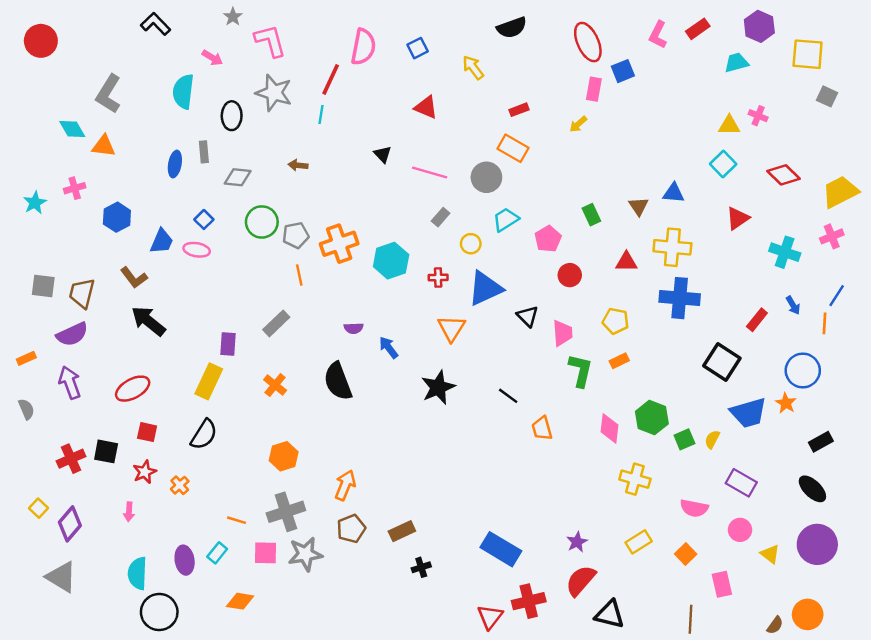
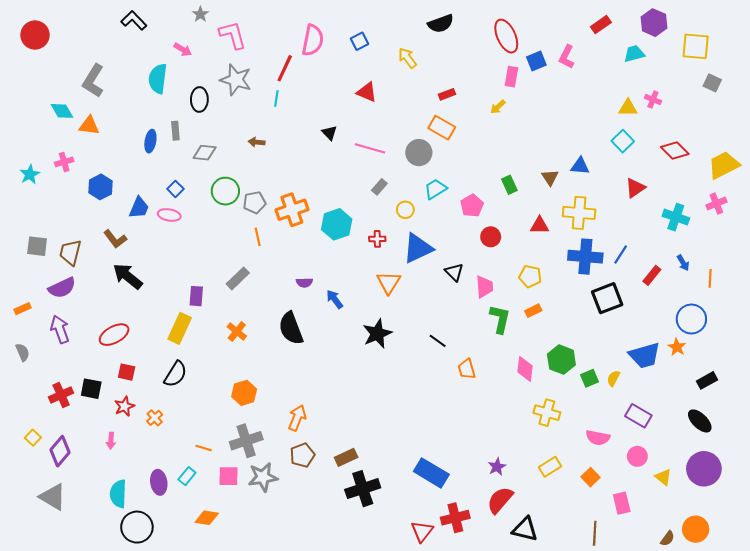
pink L-shape: (658, 35) -> (567, 57), moved
blue line: (837, 296) -> (621, 255), moved
black square: (722, 362) -> (607, 298), moved, turned 36
black cross: (421, 567) -> (363, 489), size x2.0

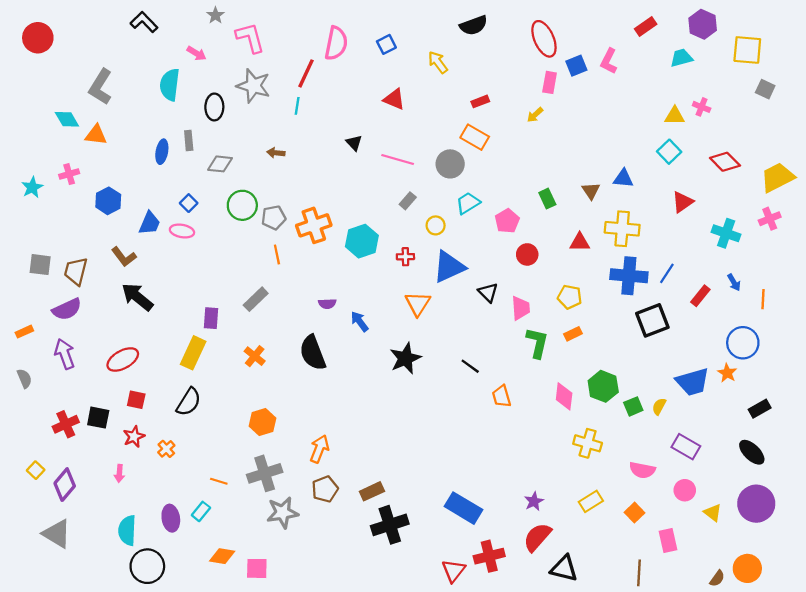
pink square: (228, 476) -> (257, 568), moved

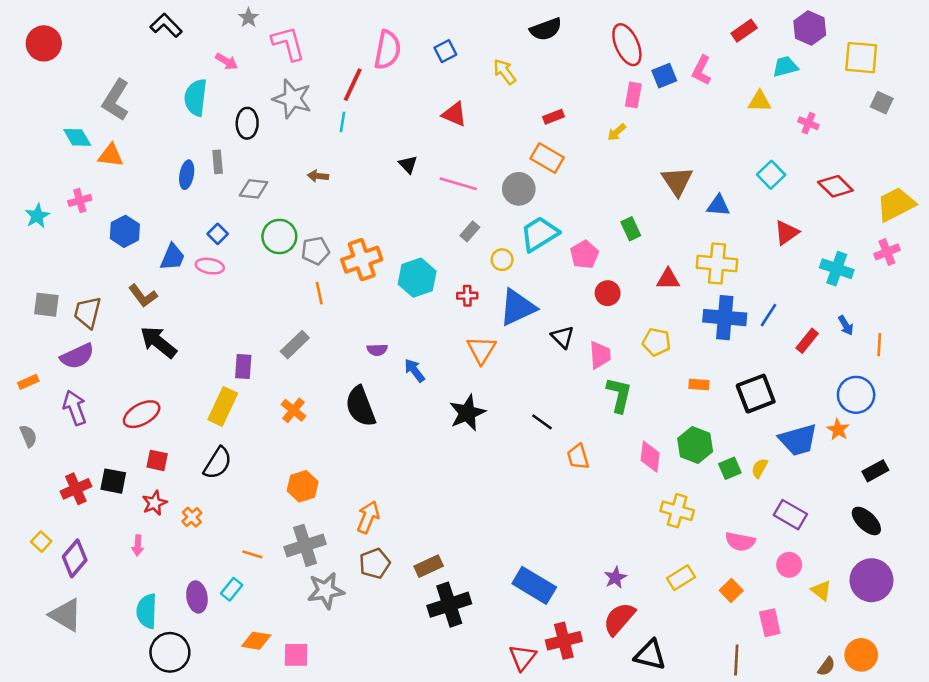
yellow triangle: (675, 116) -> (760, 101), moved
brown triangle: (591, 191) -> (677, 181), moved, size x1.5
cyan trapezoid: (468, 203) -> (539, 234), size x1.4
black square: (652, 320) -> (756, 394), moved
orange rectangle: (573, 334) -> (699, 385), moved, turned 30

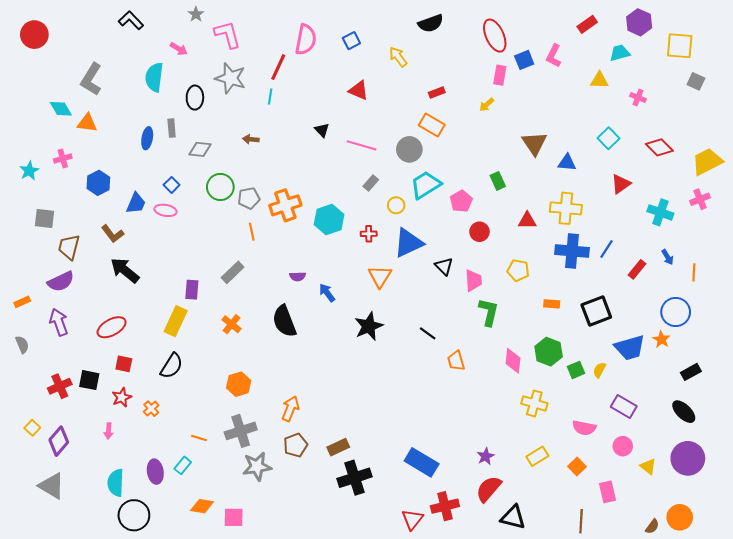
gray square: (46, 305) -> (45, 219), moved

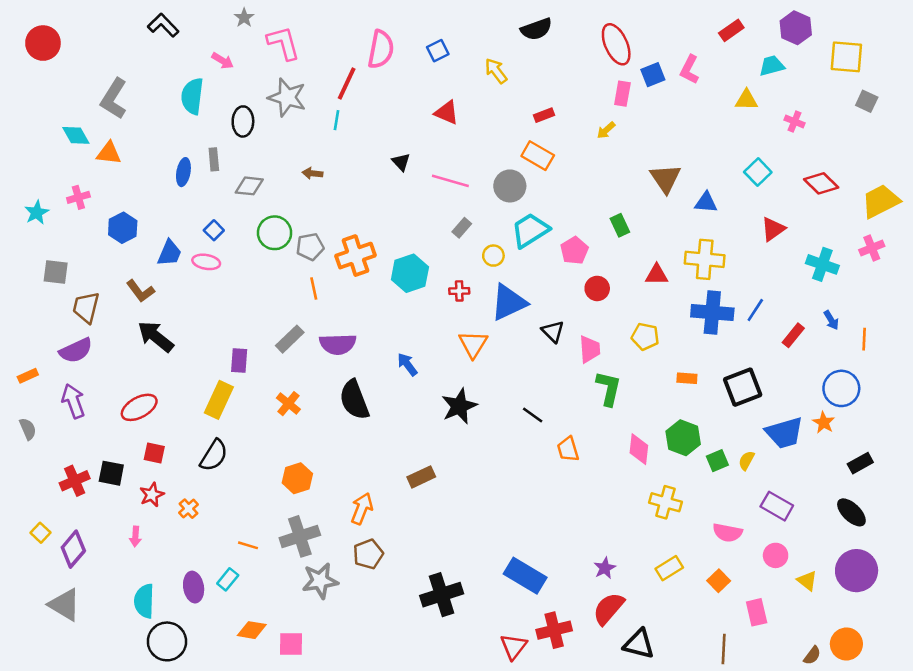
purple semicircle: (298, 276) -> (338, 344), moved, size x1.8
brown rectangle: (338, 447) -> (421, 477), moved

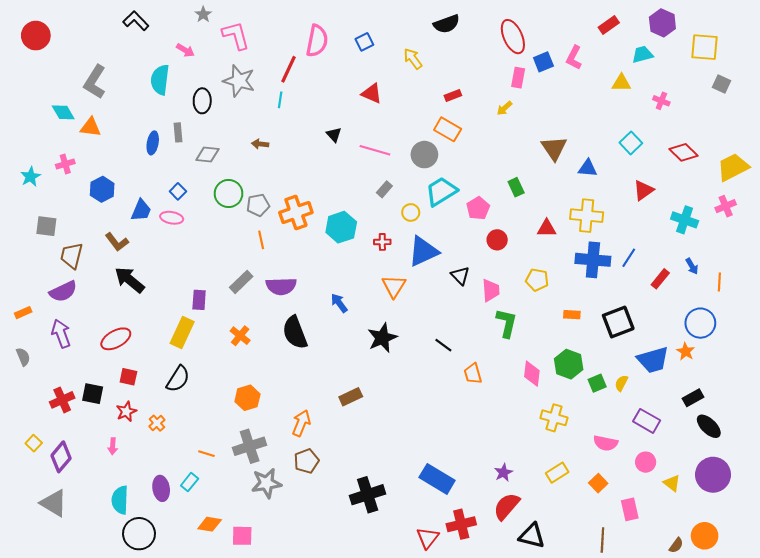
black rectangle: (860, 463) -> (693, 398), moved

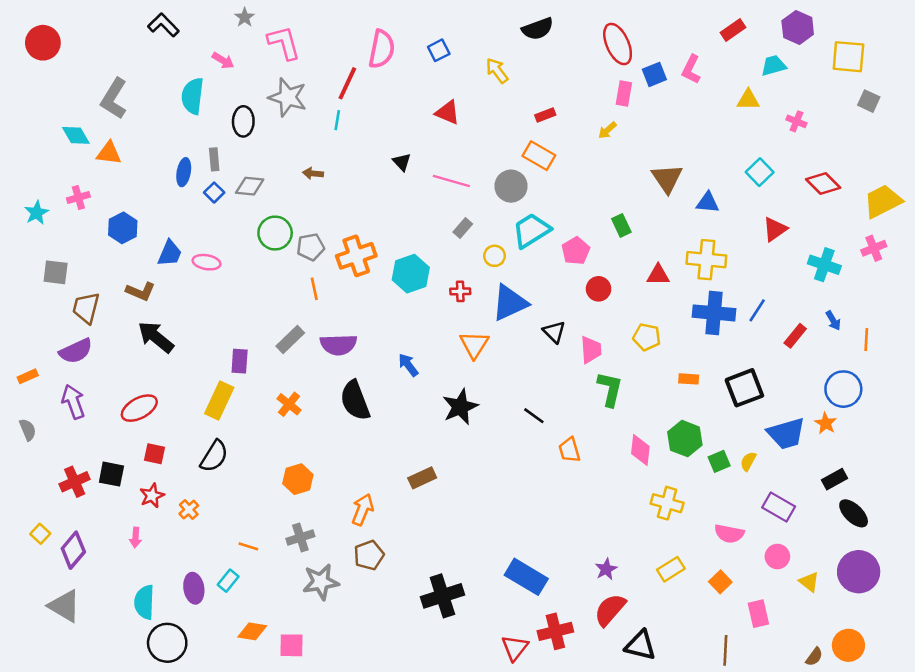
blue square: (178, 191) -> (214, 192), moved
brown L-shape: (117, 242) -> (141, 291), turned -30
gray cross: (250, 446) -> (300, 537), size x0.7

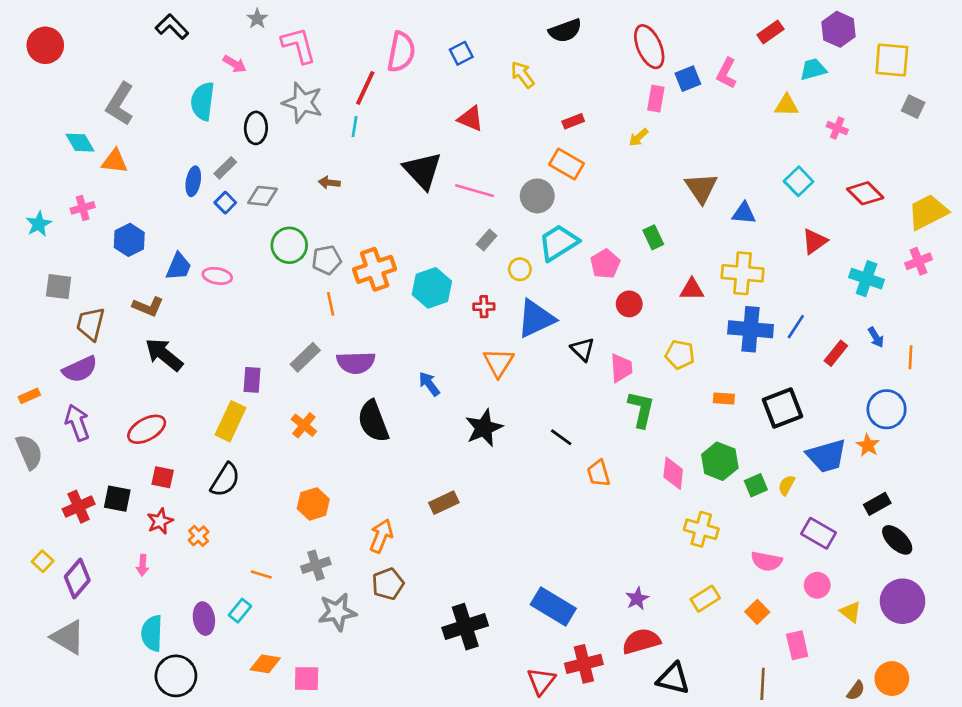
gray rectangle: (214, 159) -> (225, 168), turned 50
black triangle: (402, 162) -> (423, 171), size x2.0
gray semicircle: (28, 430) -> (29, 452), size x1.5
red semicircle: (610, 610) -> (641, 641), turned 33

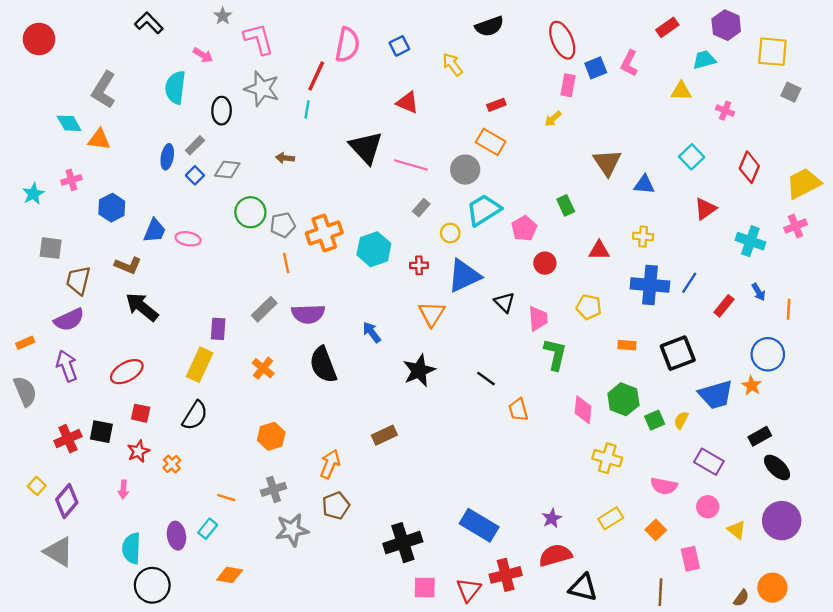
red diamond: (865, 193) -> (749, 167), turned 68
yellow cross: (743, 273) -> (643, 236), size x0.6
pink square: (307, 679) -> (425, 588), moved

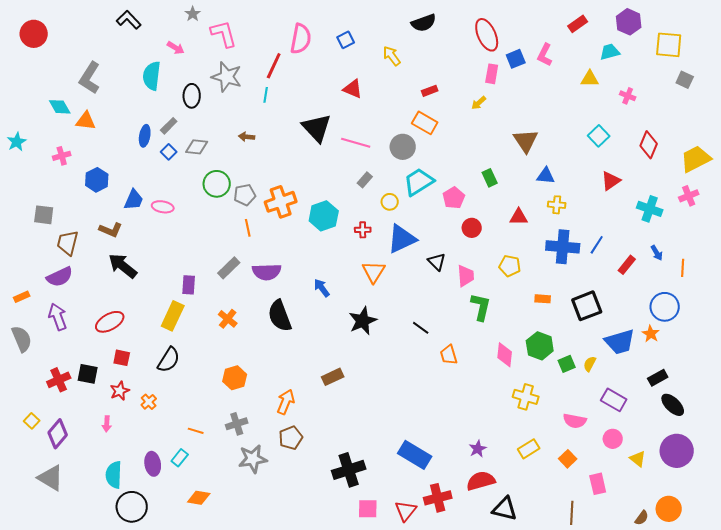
blue triangle: (644, 185) -> (546, 176), moved
cyan star: (33, 194) -> (17, 142), moved

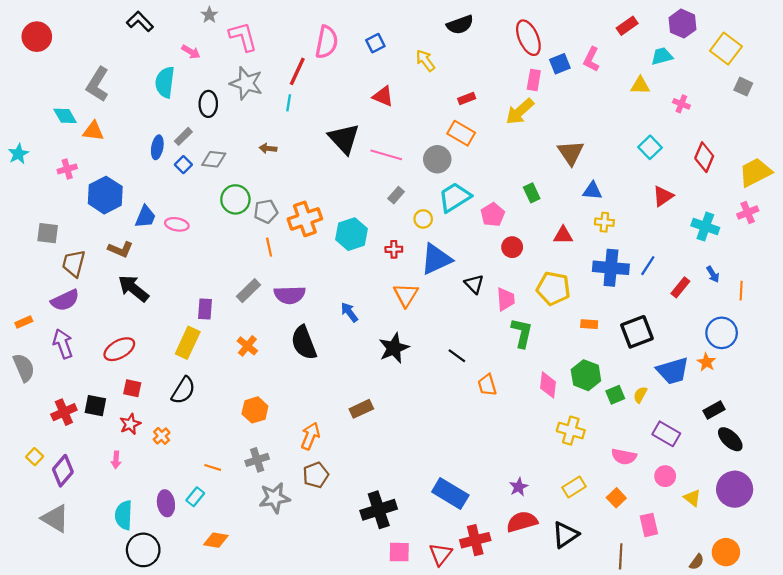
yellow square: (669, 45) -> (726, 49), turned 32
yellow arrow: (479, 103) -> (520, 112), size x1.8
blue hexagon: (97, 180) -> (105, 195), size x1.4
yellow pentagon: (510, 266) -> (553, 288), size x1.4
black triangle: (505, 509) -> (565, 535), moved, turned -48

